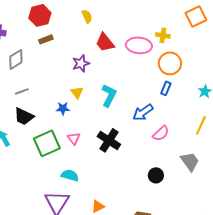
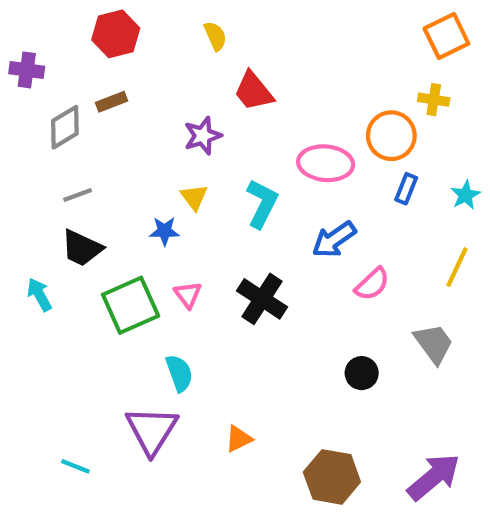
yellow cross: (163, 35) -> (434, 100), moved
brown rectangle: (46, 39) -> (111, 102), moved
pink ellipse: (139, 45) -> (326, 163), moved
blue rectangle: (166, 88) -> (406, 189), moved
cyan semicircle: (70, 175) -> (179, 373), turned 54

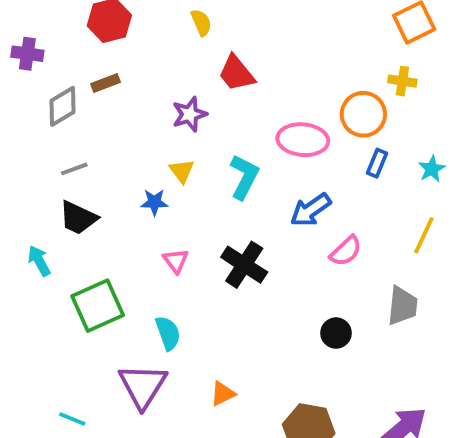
green square: (131, 305) -> (98, 306), moved
gray trapezoid: (434, 343) -> (402, 306), turned 42

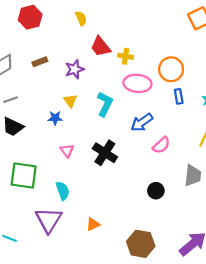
yellow cross: (402, 81) -> (126, 56), moved
brown rectangle: (105, 83) -> (40, 62), moved
blue rectangle: (377, 163) -> (179, 96), turned -32
green square: (98, 306) -> (24, 176), turned 32

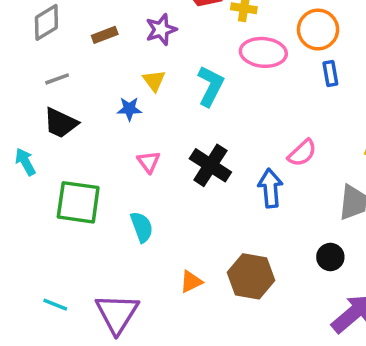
brown rectangle: (40, 62) -> (105, 35), moved
blue arrow: (142, 122) -> (270, 188), moved, turned 120
black circle: (156, 191) -> (330, 257), moved
purple triangle: (49, 220) -> (117, 313), moved
brown hexagon: (141, 244) -> (251, 276), moved

